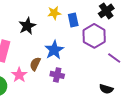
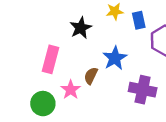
purple cross: (57, 75) -> (143, 90), moved, size x1.5

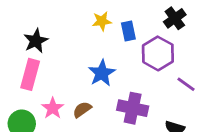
black star: (81, 28) -> (36, 41), moved
brown semicircle: (91, 76) -> (82, 110), moved, turned 30

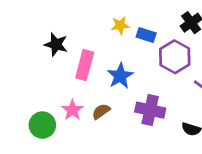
blue rectangle: (128, 31) -> (146, 35), turned -60
black star: (36, 41) -> (56, 45), turned -30
pink rectangle: (30, 74) -> (85, 65), moved

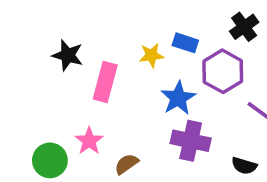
yellow star: (120, 25) -> (151, 55), moved
blue star: (120, 76) -> (178, 98), moved
brown semicircle: (101, 111) -> (127, 164), moved

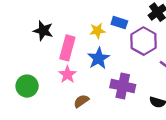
blue star: (178, 98) -> (99, 58), moved
pink star: (89, 141) -> (67, 75), moved
green circle: (50, 160) -> (27, 86), moved

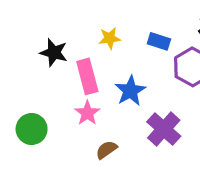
yellow star: (97, 31) -> (110, 38), moved
pink rectangle: (67, 48) -> (87, 76), turned -30
purple cross: (123, 86) -> (164, 129), turned 30

